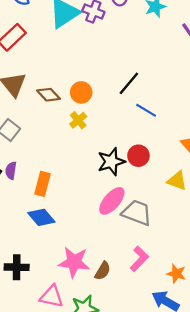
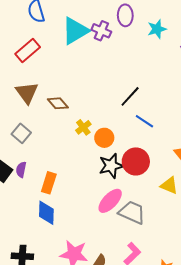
orange circle: (81, 92) -> (104, 138), moved
red circle: (138, 156) -> (136, 161), size x1.4
blue diamond: (41, 217) -> (46, 213), turned 40

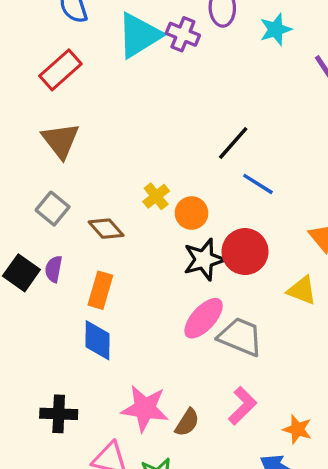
brown diamond: (58, 103) -> (106, 229), moved

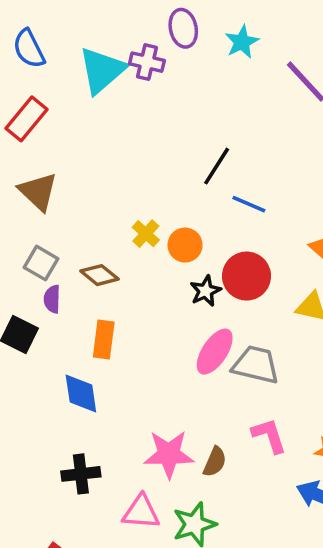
black star: (204, 259) -> (205, 291), size x0.7
purple semicircle: (54, 269) -> (52, 299), moved
blue diamond: (97, 340) -> (81, 393), moved
pink L-shape: (242, 406) -> (269, 436), turned -54

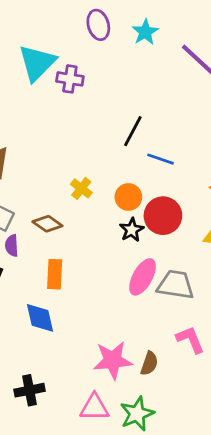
purple cross: (147, 62) -> (70, 79), moved
orange circle: (185, 245) -> (128, 197), moved
black cross: (81, 474) -> (29, 390), moved

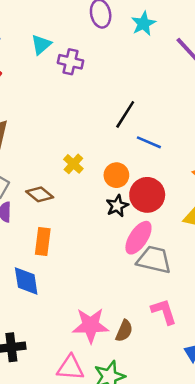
cyan triangle: (37, 63) -> (41, 45), size x0.6
pink ellipse: (143, 277) -> (138, 238), moved

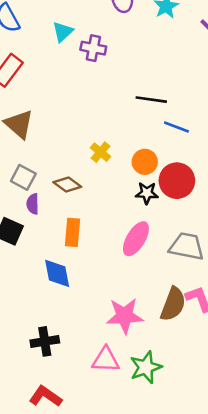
black line: (125, 114) -> (151, 100), turned 68
black star: (117, 206) -> (147, 193), turned 30
pink ellipse: (138, 238) -> (136, 239), moved
brown semicircle: (124, 331) -> (173, 304), moved, size x1.5

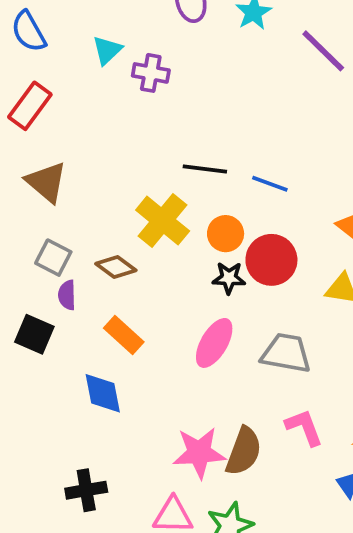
black line: (151, 100) -> (205, 169), moved
yellow cross: (101, 152) -> (163, 221), size x1.8
orange rectangle: (72, 232) -> (124, 335), turned -52
brown semicircle: (173, 304) -> (244, 451), moved

